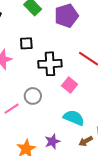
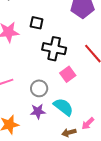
gray circle: (33, 96) -> (39, 88), moved
purple star: (52, 141) -> (38, 111), moved

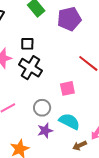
black cross: (54, 49) -> (30, 68), moved, turned 30
pink square: (68, 74) -> (67, 88), turned 35

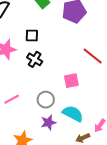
black cross: (30, 68) -> (35, 59), size x0.7

